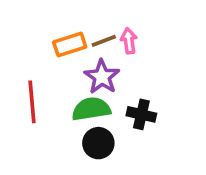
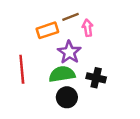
brown line: (104, 41) -> (71, 17), moved

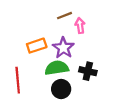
orange rectangle: (47, 30) -> (37, 46), moved
red line: (22, 69) -> (18, 80), moved

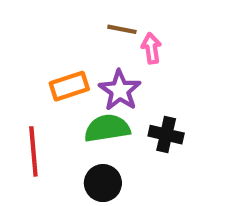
brown line: (64, 16) -> (122, 29), turned 32
black circle: (61, 89) -> (103, 183), moved

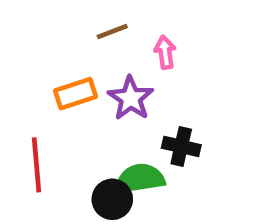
brown line: (122, 29) -> (112, 32), moved, turned -32
green semicircle: (107, 128) -> (140, 179), moved

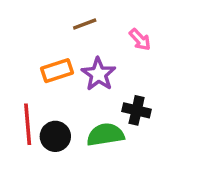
pink arrow: (165, 52) -> (140, 40), moved, turned 145
black circle: (112, 199) -> (55, 136), moved

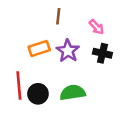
brown line: (85, 24) -> (58, 16), turned -63
black cross: (137, 110) -> (102, 53), moved

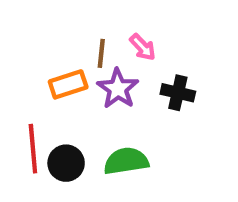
brown line: (58, 16) -> (101, 53), moved
pink arrow: (96, 27) -> (143, 47), moved

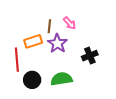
black cross: (178, 93) -> (90, 56), moved, turned -35
red line: (33, 149) -> (17, 60), moved

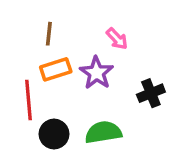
brown line: (49, 26) -> (49, 34), moved

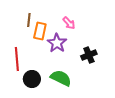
orange rectangle: (56, 69) -> (40, 31), moved, turned -60
green semicircle: (103, 132) -> (61, 78), turned 35

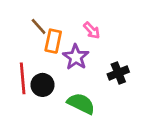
brown line: (29, 20) -> (39, 26), turned -48
black circle: (32, 79) -> (43, 85), moved

